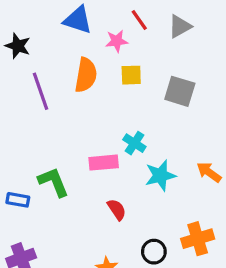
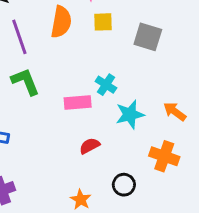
green L-shape: (53, 182) -> (25, 82), moved
red semicircle: (117, 210) -> (90, 146), turned -84
orange cross: (198, 239) -> (164, 156), moved, turned 36

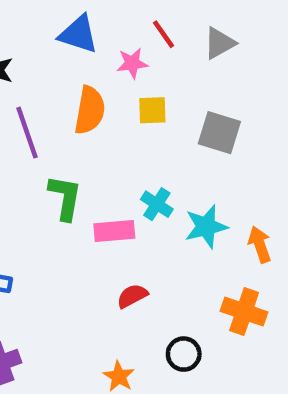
green L-shape: (25, 82) -> (65, 197), moved, turned 32
orange arrow: (175, 112) -> (260, 244), turned 35
cyan star: (130, 114) -> (206, 227), moved

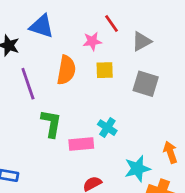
blue triangle: (79, 34) -> (42, 26), moved
gray triangle: (219, 43) -> (142, 41), moved
cyan star: (206, 227) -> (137, 169), moved

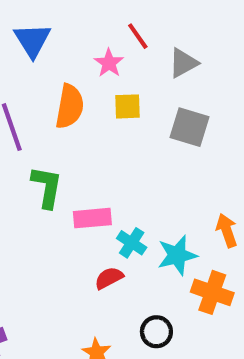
blue triangle: (42, 26) -> (32, 40), turned 40
pink star: (92, 41) -> (109, 63), turned -30
cyan cross: (107, 128) -> (132, 243), moved

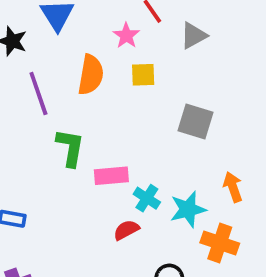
gray square: (190, 127) -> (195, 122), moved

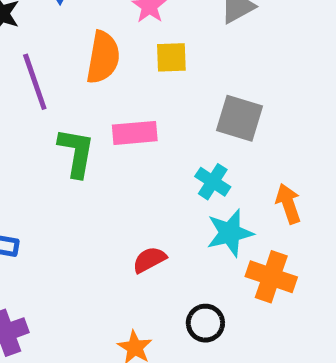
pink rectangle: (111, 176) -> (135, 133), moved
cyan cross: (147, 198) -> (213, 182), moved

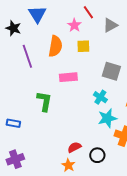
green L-shape: (76, 152) -> (44, 101), moved
red semicircle: (149, 260) -> (74, 147), moved

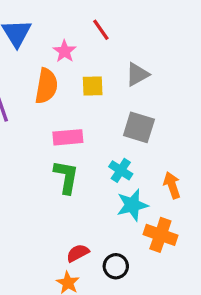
pink star: (74, 25) -> (65, 51), moved
gray triangle: (110, 25) -> (137, 74), moved
green L-shape: (44, 101) -> (66, 177), moved

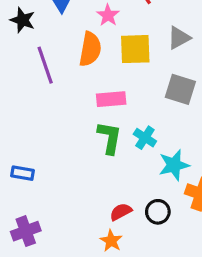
yellow square: (93, 86) -> (135, 49), size x1.5
cyan cross: (121, 170) -> (145, 138), moved
black circle: (116, 266) -> (158, 212), moved

